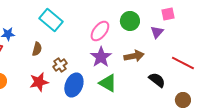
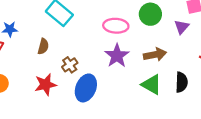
pink ellipse: (100, 31) -> (116, 26), turned 55
black semicircle: (157, 80) -> (182, 82), turned 54
green triangle: (108, 83) -> (152, 85), moved

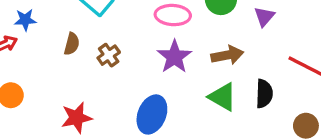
brown cross: (70, 65) -> (109, 55), moved
red star: (46, 85) -> (77, 118), moved
blue ellipse: (86, 88) -> (152, 114), moved

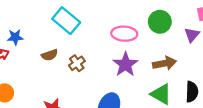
brown semicircle: (72, 44) -> (50, 55), turned 56

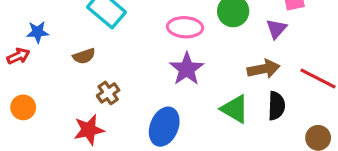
brown cross: (77, 63) -> (108, 93), moved
brown arrow: (165, 63) -> (264, 69), moved

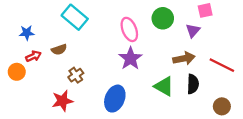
pink ellipse: (185, 27) -> (129, 29), turned 65
red arrow: (18, 56) -> (33, 56), moved
orange circle: (23, 107) -> (17, 72), moved

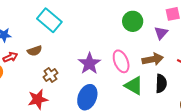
pink ellipse: (129, 29) -> (121, 61), moved
purple star: (130, 58) -> (89, 63), moved

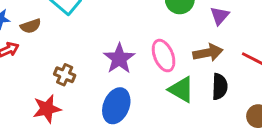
brown semicircle: (35, 51) -> (31, 26), moved
brown cross: (50, 75) -> (65, 75), turned -32

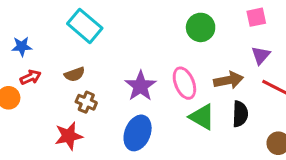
purple triangle: (220, 16) -> (261, 55), moved
brown semicircle: (31, 26) -> (75, 74), moved

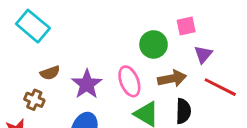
pink square: (256, 17) -> (186, 26), moved
green circle: (201, 27) -> (154, 44), moved
brown semicircle: (75, 74) -> (50, 73), moved

